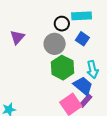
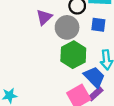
purple triangle: (17, 37) -> (44, 17), moved
blue square: (82, 39) -> (98, 25), turned -32

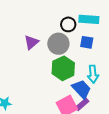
purple triangle: (44, 17) -> (31, 42), moved

